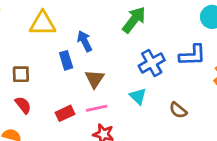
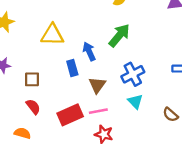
green arrow: (134, 20) -> (119, 35), moved
blue cross: (152, 63) -> (133, 74), moved
red rectangle: (65, 113) -> (70, 115), size x1.5

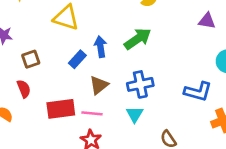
blue rectangle: (72, 68) -> (77, 59), turned 42
brown square: (32, 79) -> (31, 59), turned -35

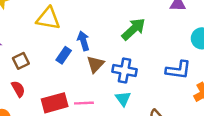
green arrow: (138, 39) -> (134, 29), moved
blue cross: (140, 84) -> (125, 71), turned 30
brown triangle: (99, 85) -> (95, 64), moved

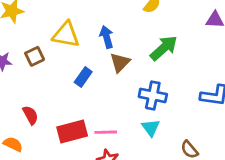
blue arrow: (83, 41) -> (106, 37), moved
brown square: (21, 61) -> (35, 56), moved
brown triangle: (95, 64) -> (120, 62), moved

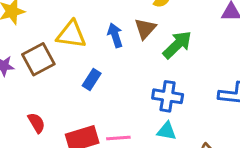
brown square: (35, 56) -> (38, 59), size x1.5
brown triangle: (120, 62) -> (145, 29), moved
cyan triangle: (151, 128) -> (167, 131), turned -42

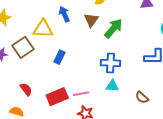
blue arrow: (115, 35) -> (64, 14), moved

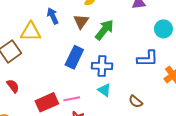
blue rectangle: (59, 57) -> (74, 57), moved, size x1.5
cyan triangle: (112, 86) -> (104, 90), turned 32
red semicircle: (26, 89) -> (13, 86), moved

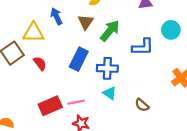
blue L-shape: (148, 59) -> (143, 47), moved
red semicircle: (13, 86) -> (40, 63), moved

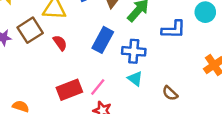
pink line: (76, 102) -> (98, 87), turned -42

